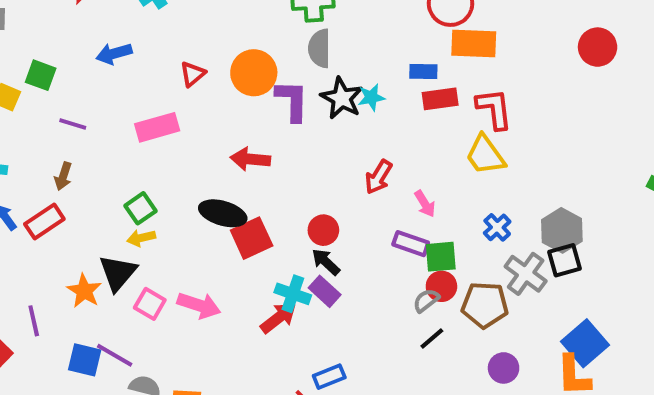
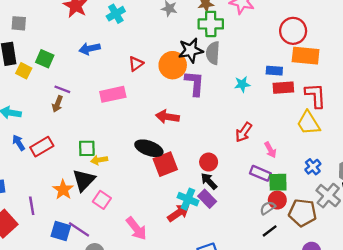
black star: (342, 98) -> (191, 50), moved, turned 30
brown arrow: (63, 176) -> (57, 104), moved
green square: (140, 208) -> (87, 148), moved, turned 30
pink arrow: (199, 305) -> (136, 228), moved, turned 30

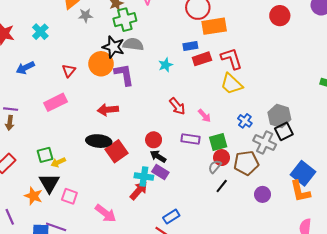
black star: (191, 50) -> (113, 47), turned -30
gray semicircle: (213, 53) -> (133, 44), turned 108
red arrow: (244, 132) -> (177, 106), turned -60
purple rectangle: (260, 173) -> (190, 139), moved

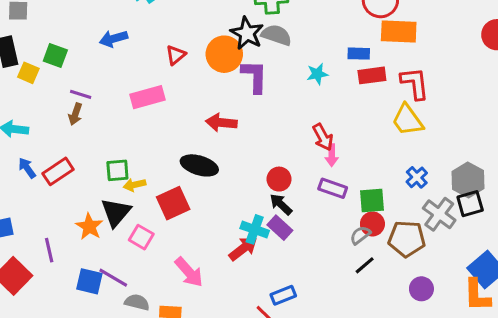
pink arrow: (204, 116) -> (332, 155), moved, turned 32
red square: (116, 151) -> (173, 203), moved

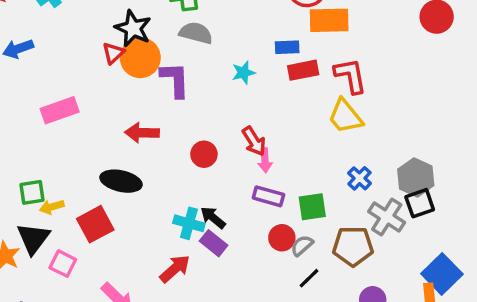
black star: (247, 33) -> (133, 28), moved
red triangle: (176, 55) -> (113, 53), moved
red circle: (279, 179) -> (204, 154), moved
red circle: (372, 224) -> (282, 238), moved
cyan cross: (255, 229) -> (189, 223), moved

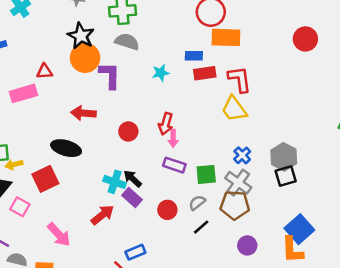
red triangle: (113, 53) -> (45, 71), moved, turned 36
red arrow: (254, 141) -> (166, 124), turned 45
gray cross: (387, 217) -> (238, 183), moved
red circle: (282, 238) -> (167, 210), moved

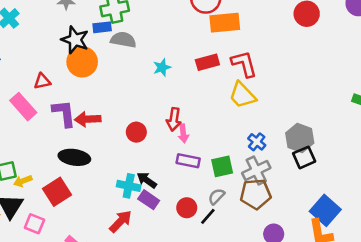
blue rectangle: (194, 56) -> (102, 27), moved
purple L-shape: (110, 75) -> (64, 113), moved
pink rectangle: (23, 93) -> (23, 107), turned 72
gray cross: (238, 183) -> (256, 171), turned 36
black line: (201, 227) -> (208, 216), moved

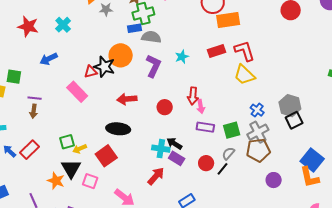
black star: (75, 40) -> (104, 67), moved
purple L-shape: (64, 113) -> (153, 66), moved, turned 35

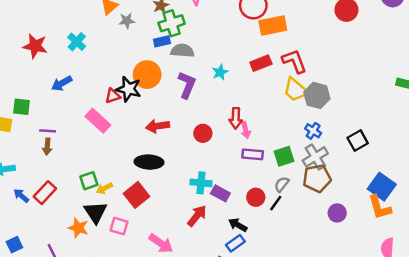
gray hexagon: (290, 106) -> (317, 95), moved
black arrow: (174, 144) -> (238, 225), moved

